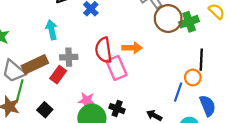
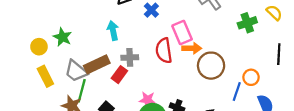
brown circle: (168, 18) -> (211, 66), moved
black line: (201, 60) -> (279, 54), moved
pink rectangle: (117, 68) -> (182, 32), moved

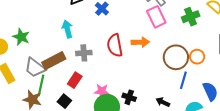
pink rectangle: (182, 32) -> (156, 17), moved
brown circle: (211, 66) -> (176, 57), moved
red rectangle: (119, 75) -> (75, 80), moved
orange circle: (251, 77) -> (197, 57), moved

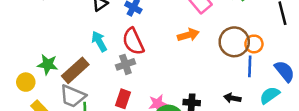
red semicircle: (115, 45) -> (133, 41), moved
orange circle: (197, 57) -> (254, 44), moved
brown rectangle: (54, 61) -> (75, 70), moved

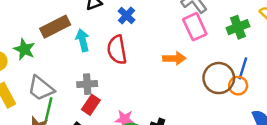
gray cross: (125, 64) -> (87, 84), moved
blue line: (250, 66) -> (243, 68), moved
brown rectangle: (75, 70) -> (55, 27), moved

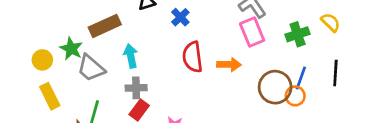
cyan arrow: (83, 40) -> (131, 56), moved
red semicircle: (117, 50) -> (193, 57), moved
gray trapezoid: (41, 88) -> (91, 68), moved

